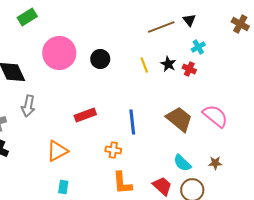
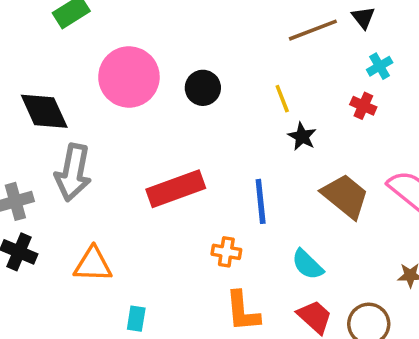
black star: (168, 64) -> (302, 136), moved
gray arrow: (28, 106) -> (73, 173), size x1.4
red rectangle: (85, 115) -> (176, 189), size x1.4
orange triangle: (57, 151) -> (93, 265), moved, turned 30
cyan semicircle: (182, 163) -> (307, 265), moved

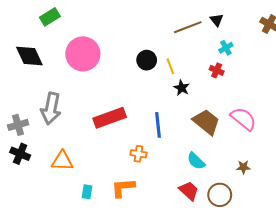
black circle: (203, 88) -> (147, 60), moved
black diamond: (44, 111) -> (29, 56), moved
cyan semicircle: (307, 265) -> (196, 161), moved
orange L-shape: (243, 311) -> (123, 188), moved, turned 90

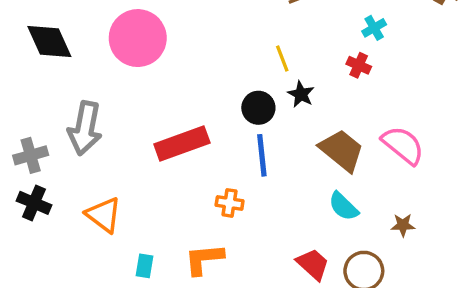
black circle: (147, 60) -> (258, 108), moved
orange triangle: (62, 161) -> (104, 215), turned 35
cyan semicircle: (196, 161) -> (343, 206), moved

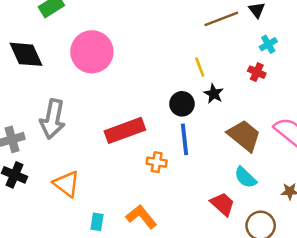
orange cross: (230, 203) -> (157, 162), moved
orange L-shape: (204, 259) -> (141, 217), turned 56
red trapezoid: (313, 264) -> (223, 204), moved

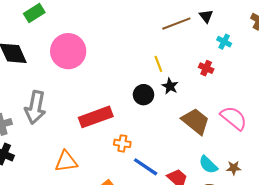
cyan cross: (268, 44) -> (224, 42), moved, turned -32
blue line: (185, 139) -> (146, 167), moved, turned -50
cyan semicircle: (245, 177) -> (208, 165), moved
orange triangle: (67, 184) -> (66, 161), moved, turned -45

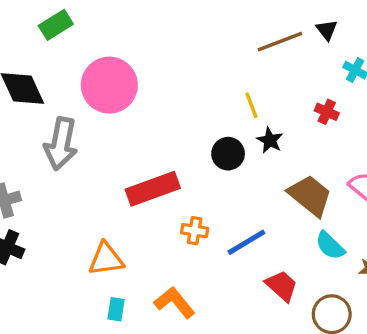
gray arrow: (35, 107) -> (61, 144), moved
cyan semicircle: (208, 165) -> (330, 246), moved
blue line: (146, 167) -> (246, 242), moved, turned -65

